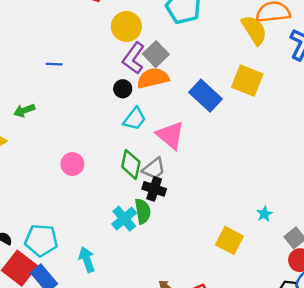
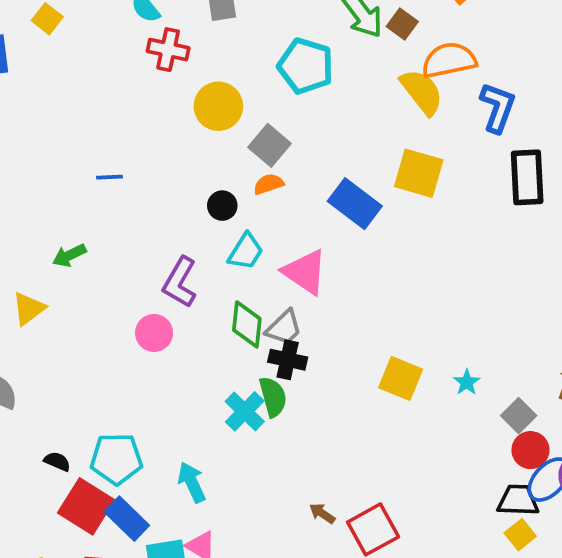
purple L-shape: (134, 58) -> (180, 282), moved
orange semicircle: (153, 78) -> (269, 184), size x0.6
yellow square: (229, 240) -> (401, 378), moved

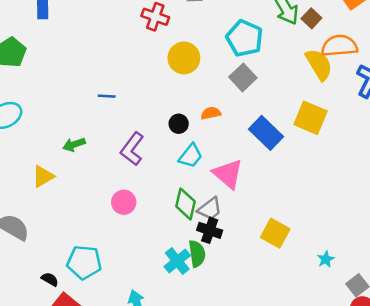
gray square: (269, 145) -> (243, 77), moved
purple L-shape: (180, 282) -> (132, 149), moved
yellow square: (401, 378) -> (275, 233), moved
cyan pentagon: (116, 459) -> (84, 262), moved

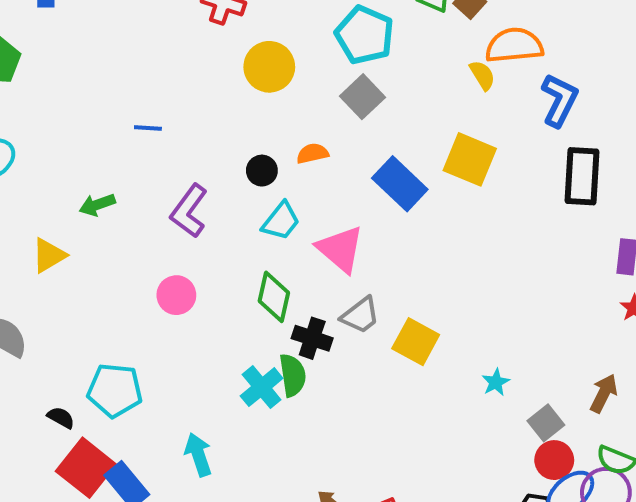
yellow semicircle: (319, 65) -> (482, 75), size x0.6
gray trapezoid: (210, 209) -> (360, 315), moved

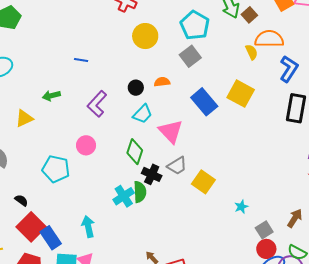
cyan pentagon: (115, 390) -> (56, 169), moved

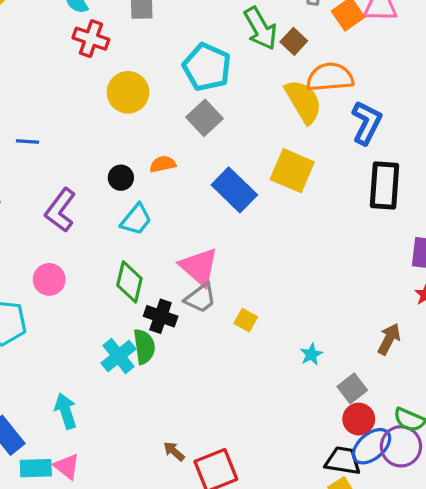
yellow semicircle: (252, 52) -> (303, 101), size x1.8
pink triangle: (171, 131) -> (199, 267), moved
yellow square: (203, 182) -> (246, 320), size x0.6
brown arrow: (295, 218) -> (389, 339), moved

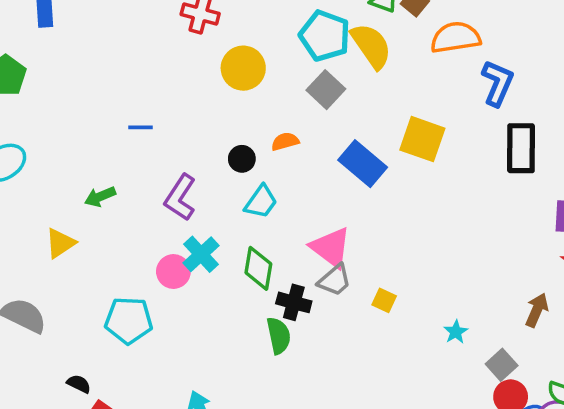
yellow semicircle: (303, 101) -> (371, 46), moved
cyan cross: (118, 356) -> (201, 254), moved

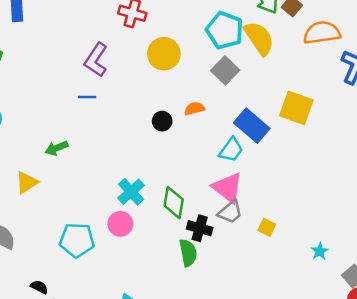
purple L-shape: (180, 198) -> (96, 60), moved
cyan trapezoid: (261, 202) -> (231, 150), moved
pink circle: (173, 271) -> (120, 224), moved

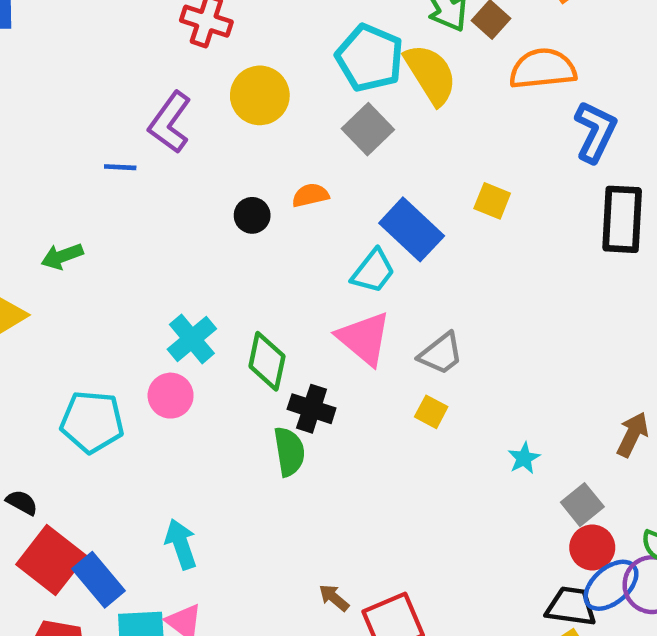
purple L-shape: (96, 60) -> (170, 122), moved
yellow square: (296, 108) -> (492, 201), size x0.6
gray trapezoid: (230, 212) -> (441, 354), moved

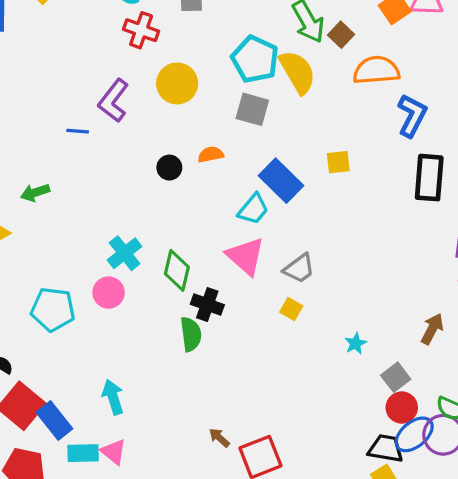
gray square: (368, 129) -> (252, 109), turned -32
yellow square: (492, 201) -> (338, 162), turned -30

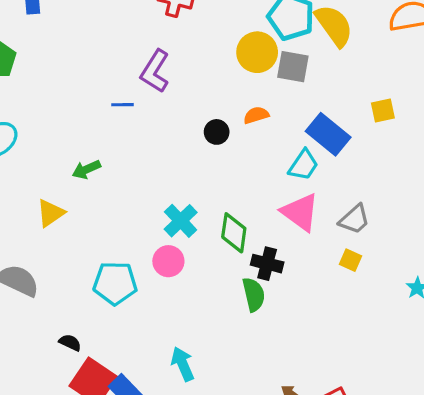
yellow circle: (177, 83) -> (257, 52), moved

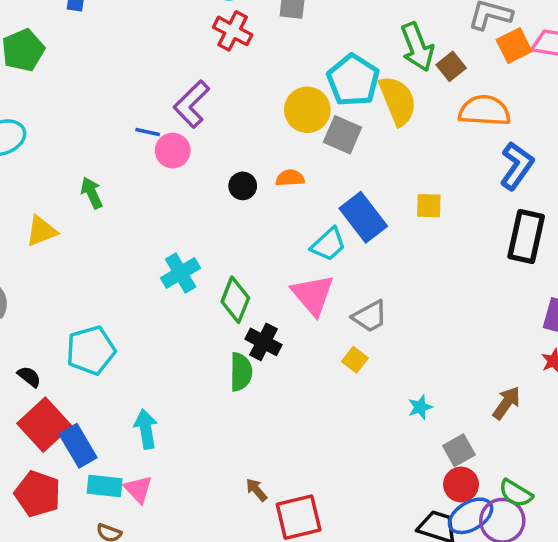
green arrow: (86, 169) -> (92, 193), turned 76
pink circle: (168, 261) -> (173, 151), moved
cyan pentagon: (115, 283) -> (91, 350), moved, turned -30

